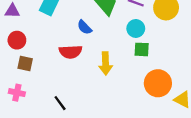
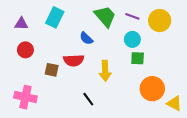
brown square: (25, 63) -> (52, 70), moved
pink cross: (17, 93) -> (25, 97), size x1.5
black line: (60, 103) -> (88, 99), moved

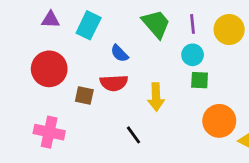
purple line: (132, 16) -> (193, 24), turned 64
purple triangle: (21, 24) -> (51, 20), moved
blue semicircle: (86, 38) -> (119, 53), moved
red circle: (25, 50) -> (49, 69), size x1.6

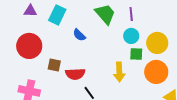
yellow circle: (229, 30) -> (157, 43), moved
red semicircle: (114, 83) -> (75, 74), moved
yellow arrow: (156, 97) -> (119, 72), moved
orange circle: (219, 121) -> (156, 72), moved

